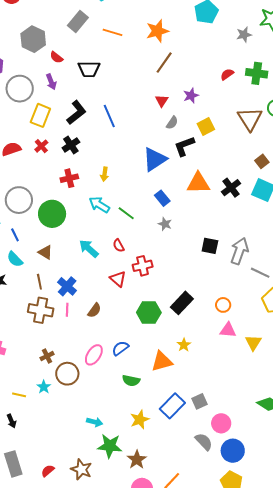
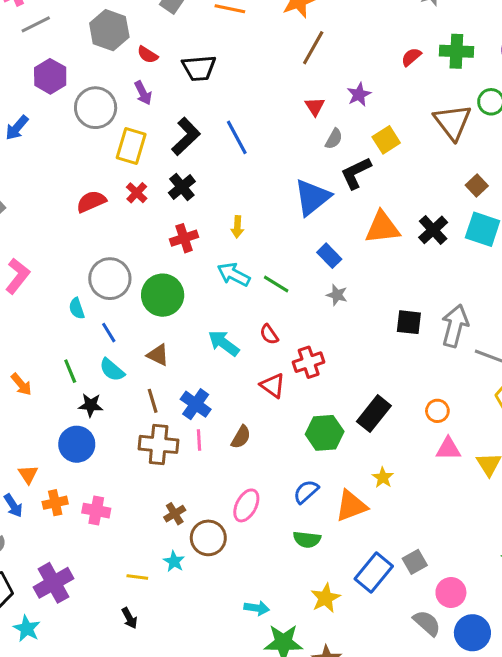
blue semicircle: (120, 348) -> (306, 492), moved

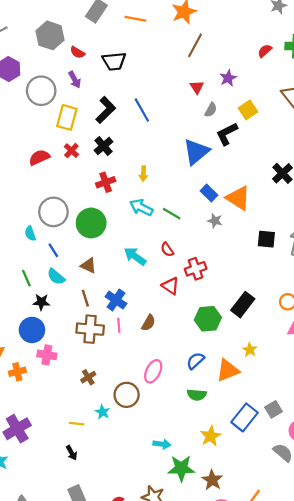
orange triangle: (382, 228) -> (238, 198), moved, turned 40
pink cross: (96, 511) -> (47, 355), moved
brown cross: (175, 514) -> (88, 377), moved

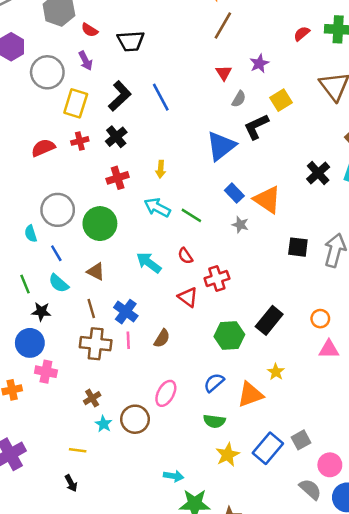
red cross: (71, 151) -> (80, 141), turned 32
cyan star: (103, 412) -> (104, 424), moved
yellow star: (211, 436) -> (228, 455), moved

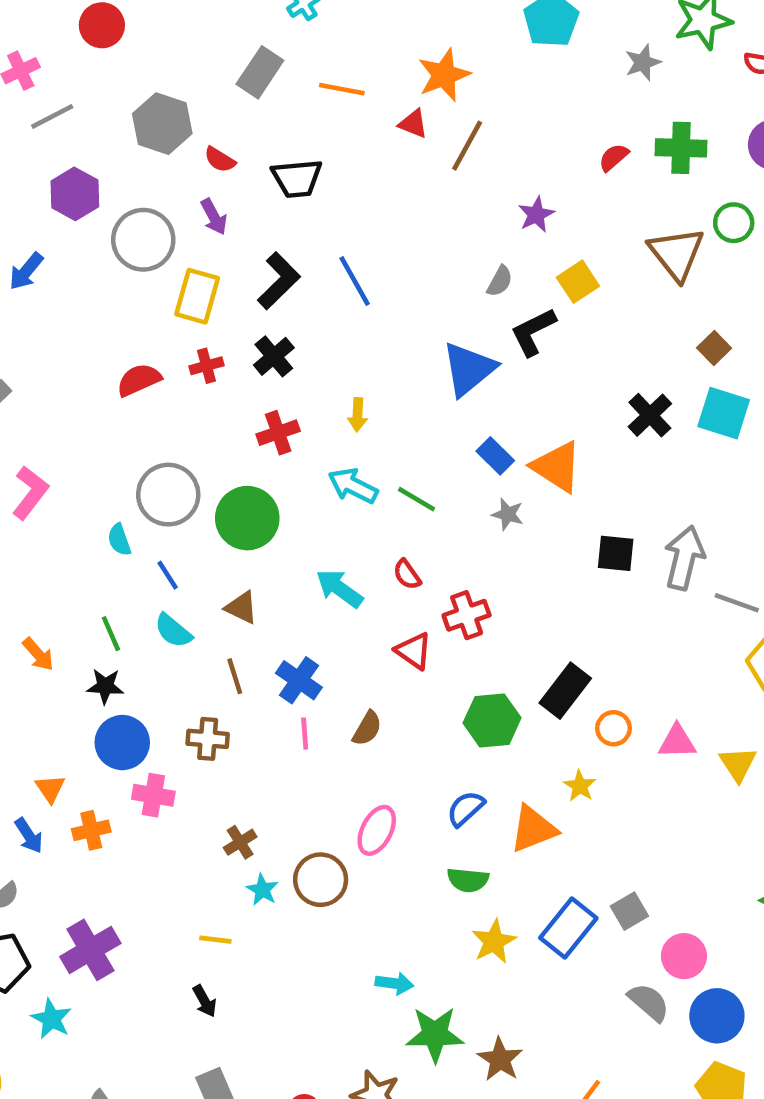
red triangle: (224, 73) -> (413, 124), moved, turned -35
black star: (41, 312) -> (105, 686), moved
orange circle: (320, 319) -> (614, 728), moved
brown cross: (96, 344) -> (208, 739), moved, size x0.7

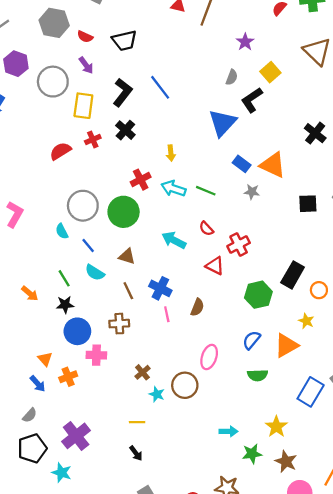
red cross: (278, 433) -> (141, 180), moved
yellow star: (494, 942) -> (276, 427), moved
green star: (435, 1034) -> (252, 454), size x0.7

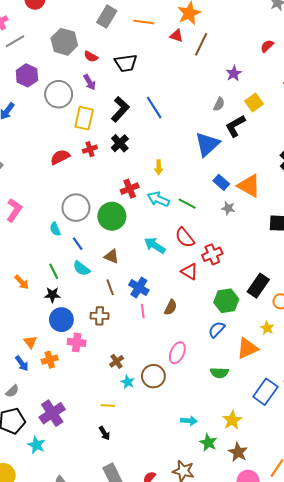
red semicircle: (206, 229) -> (185, 238), size x1.5
blue semicircle: (251, 340) -> (217, 329), moved
green star: (252, 454) -> (208, 443), turned 30

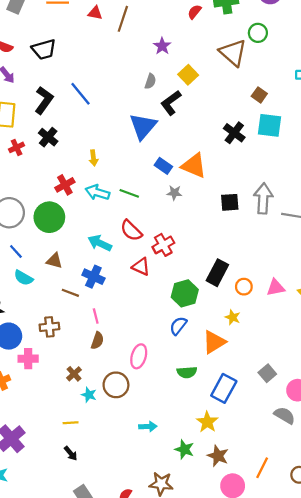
brown line: (110, 287) -> (70, 293), moved, turned -42
blue cross: (139, 287) -> (93, 277), moved
brown semicircle: (171, 307) -> (97, 341), moved
blue rectangle: (265, 392) -> (224, 388), moved
cyan arrow: (189, 421) -> (148, 426), moved

